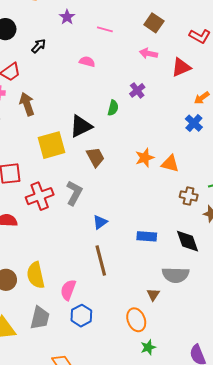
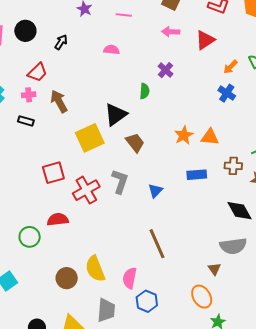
blue triangle: (100, 222) -> (155, 191), moved
blue rectangle: (147, 236) -> (197, 175), moved

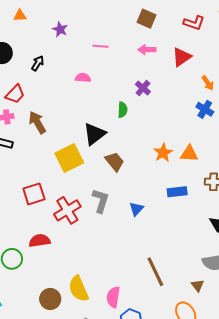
pink line: (124, 15) -> (101, 46), moved
pink semicircle: (111, 50) -> (83, 78), moved
orange arrow: (230, 67) -> (208, 83), turned -77
brown line: (157, 244) -> (155, 272), moved

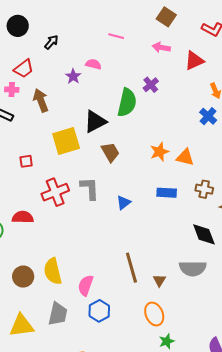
purple star: (60, 29) -> (73, 76), moved
green semicircle: (123, 110) -> (127, 103), size x1.8
red square: (34, 194) -> (26, 161), moved, size x0.6
gray L-shape: (101, 201) -> (90, 188), turned -30
brown triangle: (198, 285) -> (159, 280), moved

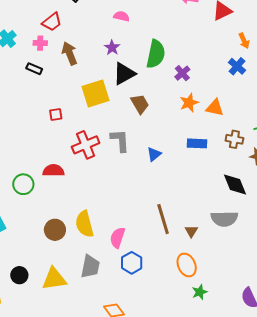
purple star: (73, 76) -> (112, 48), moved
purple cross: (151, 85) -> (182, 73), moved

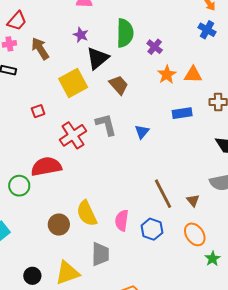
red semicircle: (53, 171) -> (46, 167), size x1.4
blue hexagon: (132, 263) -> (152, 229), moved

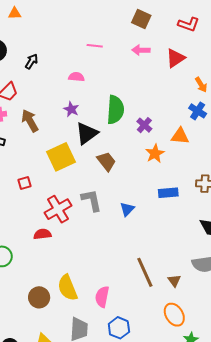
orange triangle: (193, 75) -> (180, 136), moved
red semicircle: (46, 167) -> (42, 234), moved, size x0.6
blue hexagon: (152, 229) -> (119, 328), moved

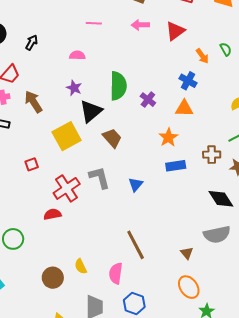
blue cross: (198, 111) -> (188, 81), moved
orange star: (155, 153) -> (168, 137), moved
brown line: (145, 272) -> (136, 245), moved
yellow semicircle: (68, 288) -> (81, 266), size x0.6

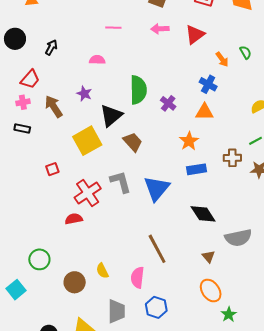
purple star: (74, 88) -> (84, 94), moved
blue triangle: (136, 185) -> (157, 188), size x1.8
black diamond: (221, 199) -> (203, 214), moved
green circle: (13, 239) -> (39, 259), moved

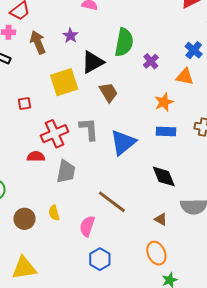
brown line: (157, 249) -> (112, 202), turned -36
brown triangle: (208, 257) -> (161, 219), turned -32
gray trapezoid: (116, 311) -> (66, 172), moved

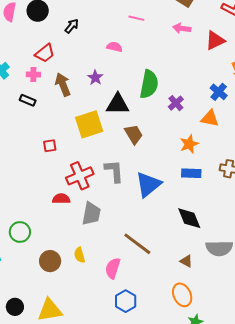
black triangle: (93, 62) -> (118, 104), turned 30

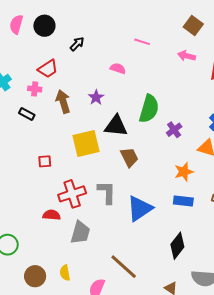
black diamond: (189, 218) -> (177, 246), turned 56

